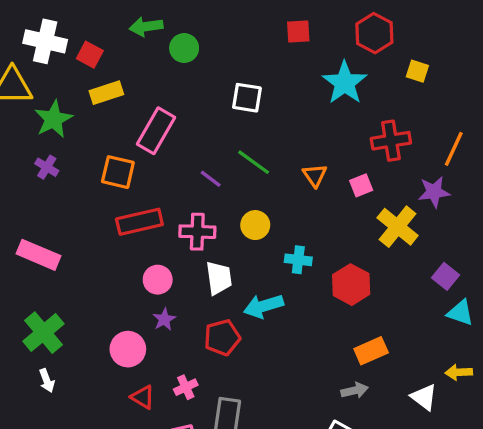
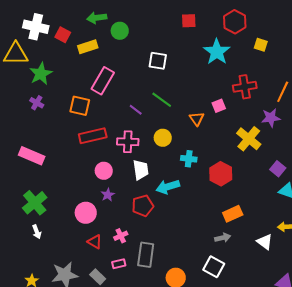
yellow rectangle: (106, 93) -> (88, 47), moved
orange triangle: (315, 175) -> (197, 119), moved
pink square: (361, 185) -> (219, 106), moved

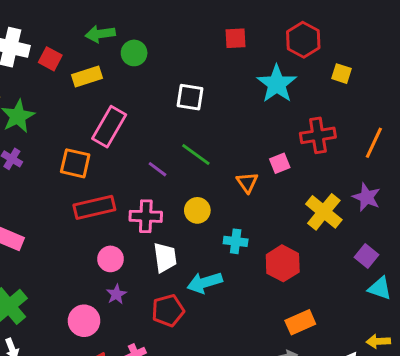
purple star: (271, 118) -> (367, 197), moved, turned 30

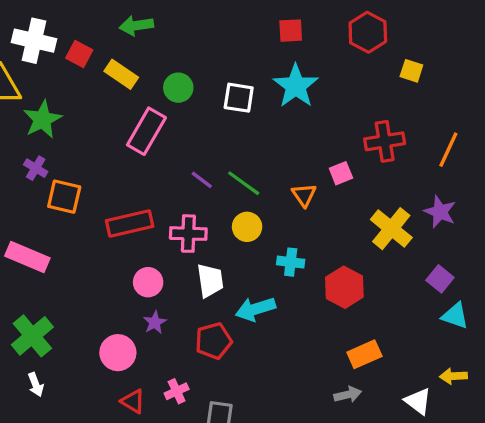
green circle: (134, 53) -> (178, 88), moved
yellow rectangle: (87, 77) -> (121, 74), turned 52
cyan star: (277, 84) -> (296, 86), moved
green line: (196, 154) -> (244, 183), moved
orange square: (75, 163) -> (64, 197), moved

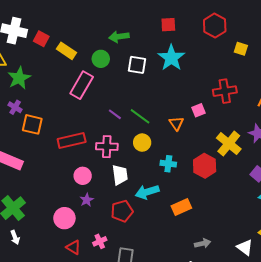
green arrow: (136, 26) -> (119, 37), moved
red hexagon: (344, 287) -> (205, 166), moved
orange rectangle: (364, 354) -> (181, 207), moved

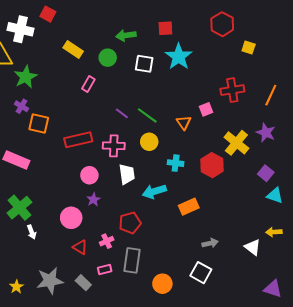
red square: (168, 25) -> (165, 28), moved
red square: (41, 39) -> (48, 14), moved
pink rectangle: (82, 85) -> (88, 84), size x0.6
red pentagon: (122, 211) -> (130, 223), moved
white arrow: (15, 237) -> (32, 232), moved

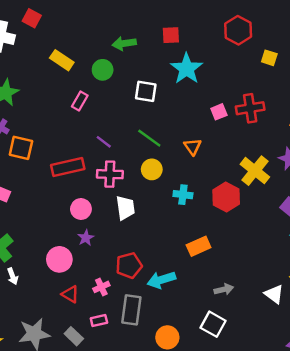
white square: (144, 64) -> (146, 91), moved
pink square: (206, 109) -> (219, 112), moved
purple line: (122, 113) -> (104, 142), moved
cyan arrow: (154, 191) -> (161, 280), moved

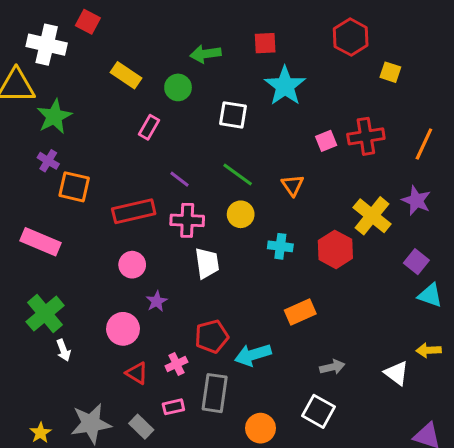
pink circle: (81, 209) -> (132, 265), moved

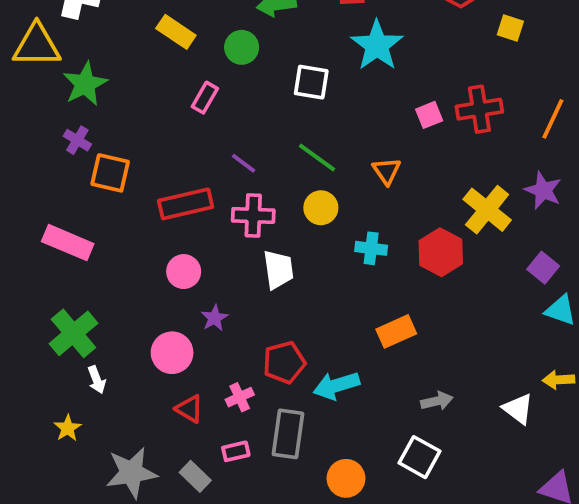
yellow star: (41, 433) -> (68, 428), moved

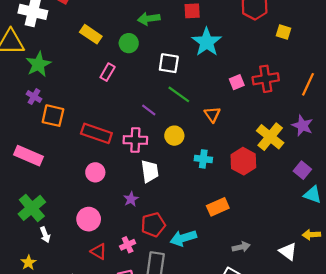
green line: (317, 158) -> (179, 94), moved
purple line: (244, 163) -> (149, 110), moved
red rectangle: (186, 204) -> (96, 133), turned 32
purple star: (215, 318) -> (131, 199), moved

